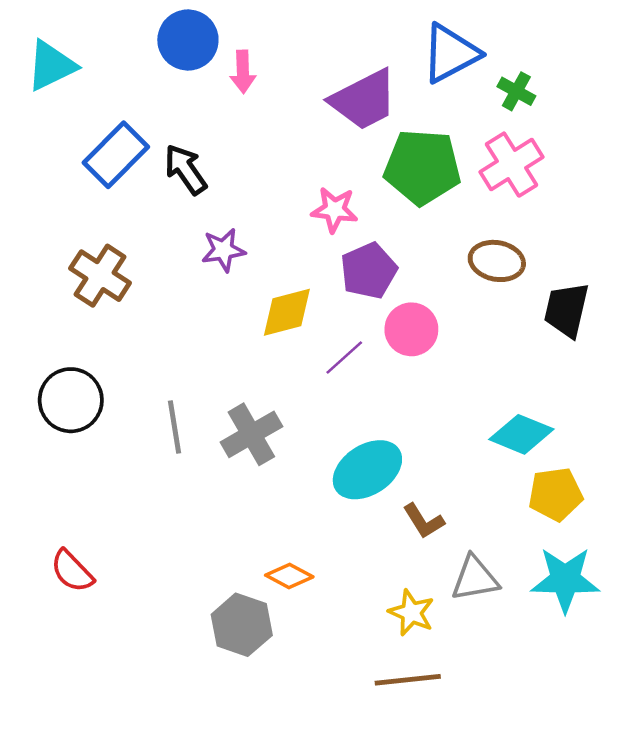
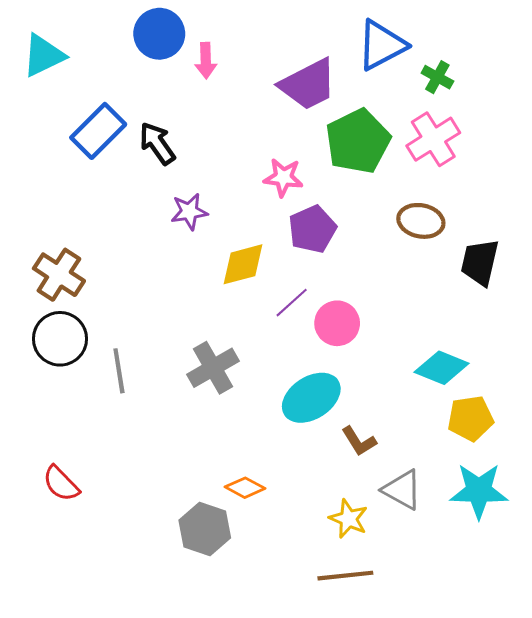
green pentagon: (422, 167) -> (358, 141), turned -30
brown cross: (100, 276) -> (59, 275), moved
pink circle: (411, 329) -> (337, 323), moved
gray line: (175, 427) -> (119, 371), moved
gray triangle: (475, 578) -> (402, 490), turned 39

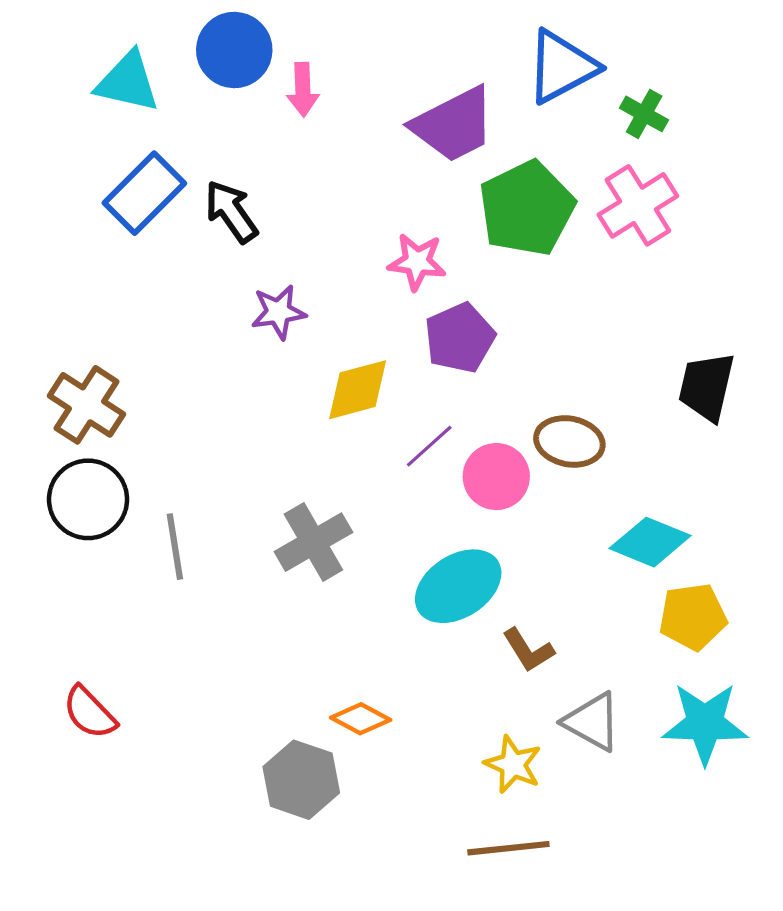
cyan triangle: (43, 55) -> (128, 82), moved, turned 39
brown ellipse: (421, 221) -> (569, 441), moved

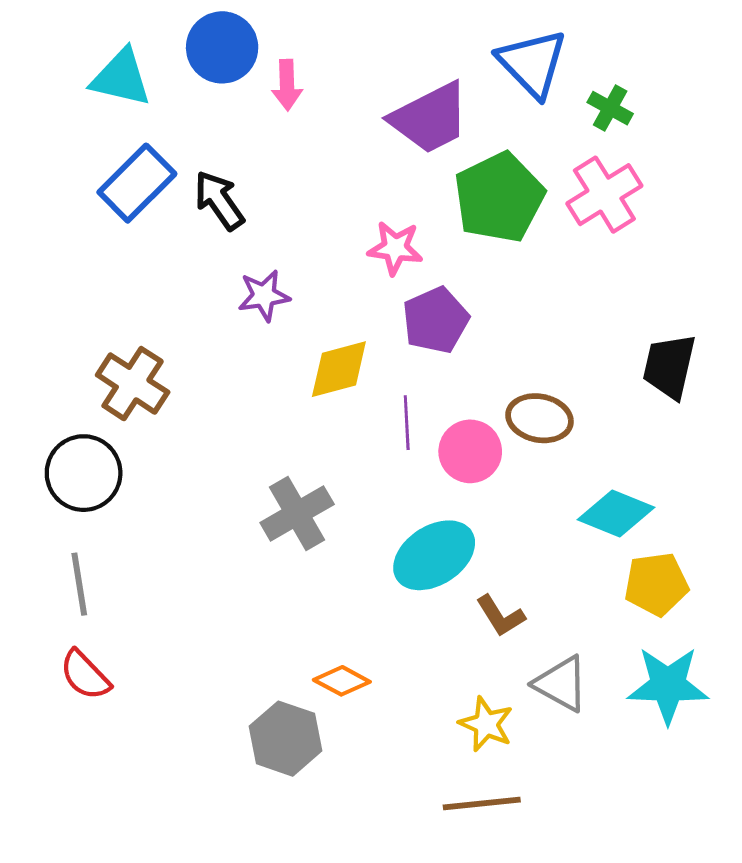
blue triangle: (562, 67) -> (532, 63), turned -46
brown cross: (86, 405) -> (133, 384), moved
purple line: (429, 446) -> (407, 423), turned -51
gray line: (175, 547) -> (79, 584), moved

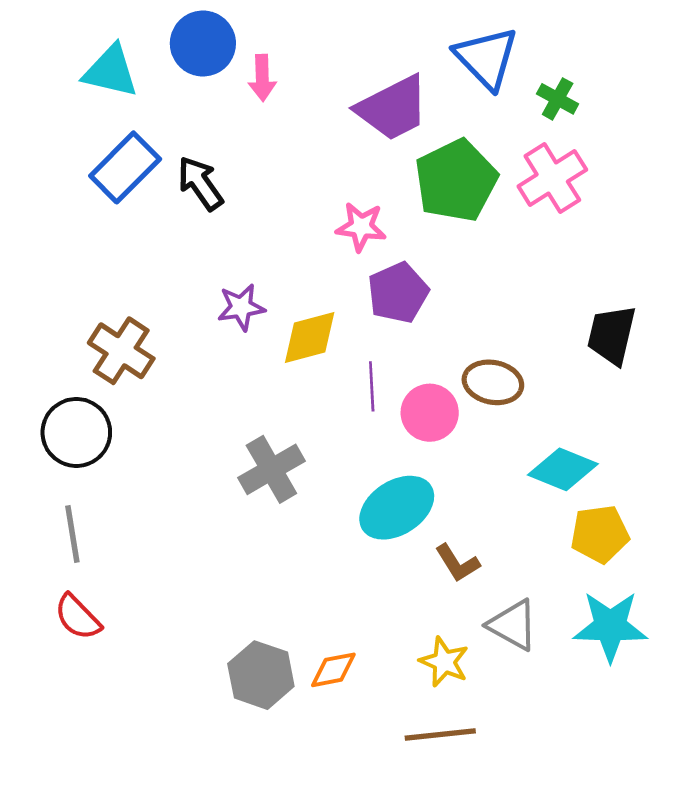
purple star: (264, 296) -> (241, 307), moved
orange diamond: (342, 681) -> (333, 670), moved, turned -39

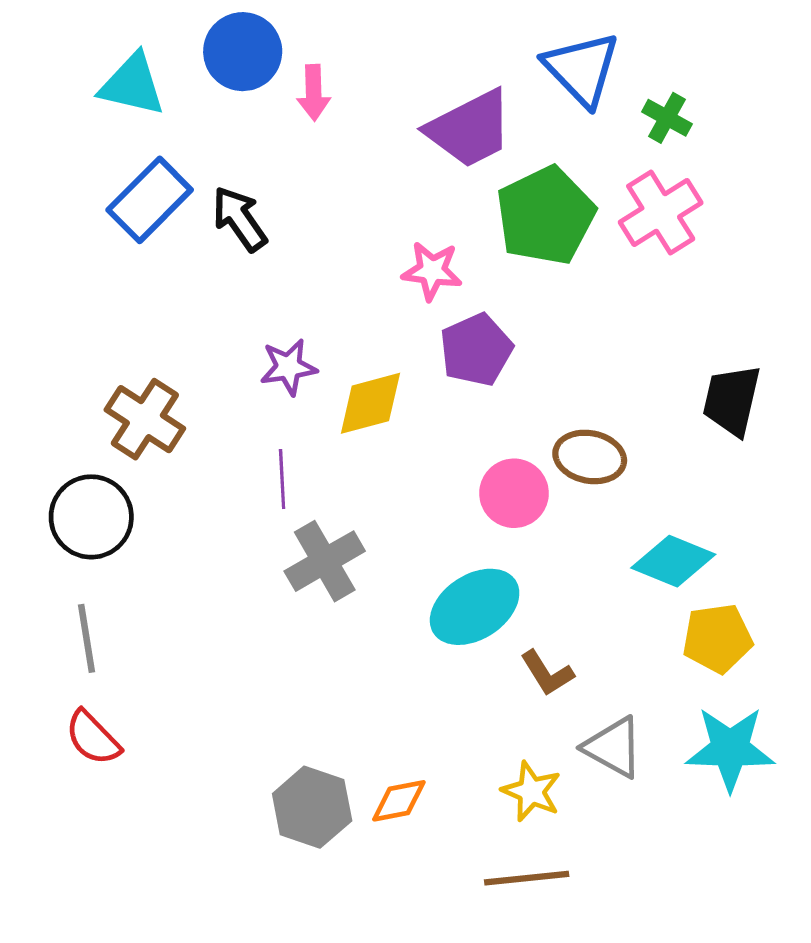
purple line: (372, 386) -> (282, 479), moved

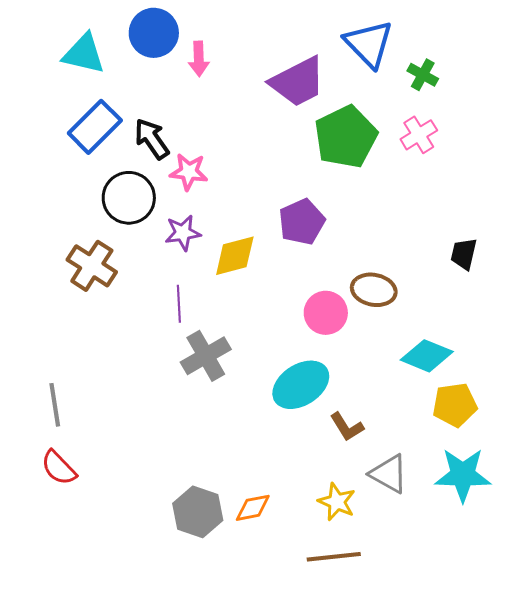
pink cross: (661, 212) -> (419, 135), size x0.7
pink star: (432, 271) -> (189, 172), moved
black trapezoid: (732, 400) -> (464, 254), size x0.7
black circle: (91, 517) -> (129, 198), moved

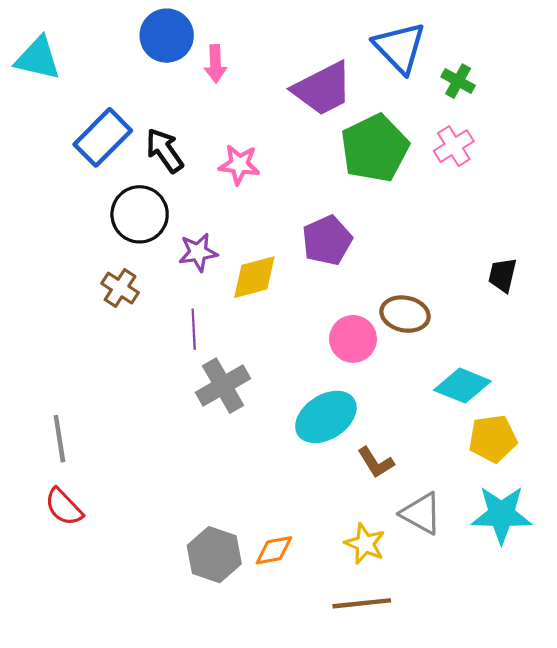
cyan triangle: (84, 54) -> (38, 58), moved
pink star: (189, 172) -> (239, 165), moved
brown cross: (92, 266) -> (120, 288), moved, size x0.7

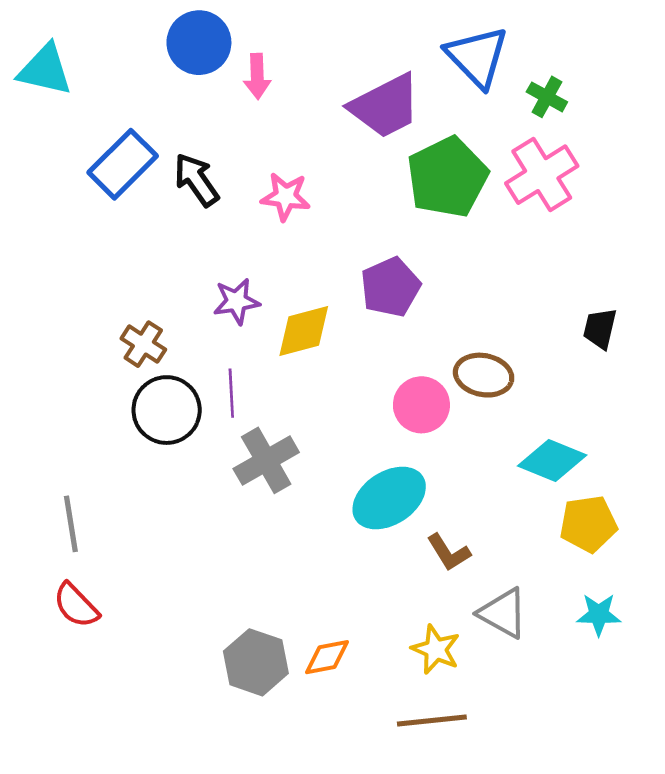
pink cross: (454, 146) -> (542, 175), size x1.5
black circle: (140, 214) -> (167, 410), moved
cyan star: (501, 514) -> (599, 614), size x0.6

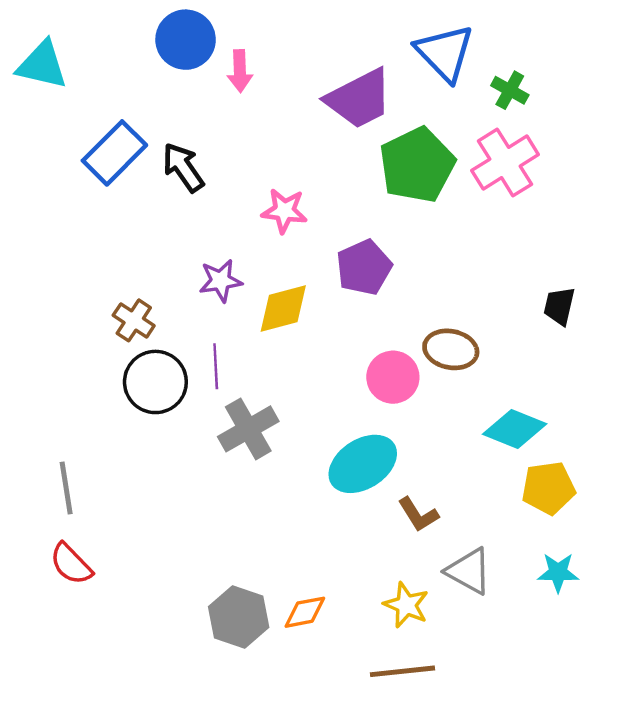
pink star: (286, 197) -> (284, 211), moved

